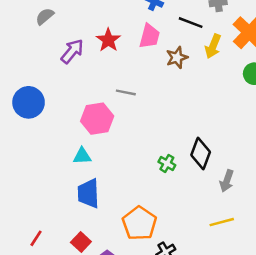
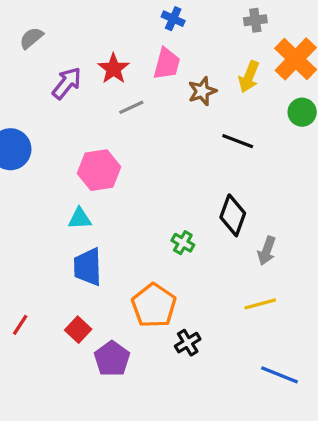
black line: (191, 23) -> (238, 141), moved
gray line: (126, 92) -> (131, 107), moved, turned -36
green cross: (167, 163) -> (183, 243), moved

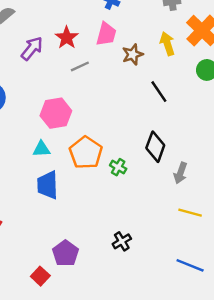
yellow arrow: (249, 77) -> (167, 44), turned 140
black line: (238, 141) -> (159, 92), turned 35
yellow line: (260, 304) -> (190, 213), moved, turned 30
orange pentagon: (154, 306) -> (86, 153), moved
red square: (78, 330) -> (40, 276), moved

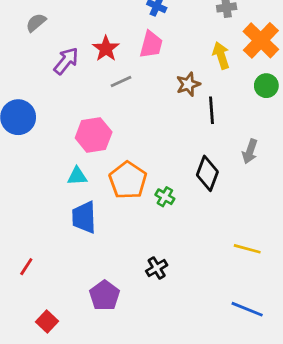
brown star: (133, 54) -> (188, 84), moved
black line: (159, 92) -> (211, 110), turned 30
gray arrow: (180, 173) -> (250, 151), moved
black cross: (122, 241) -> (157, 268), moved
red square: (40, 276) -> (47, 321), moved

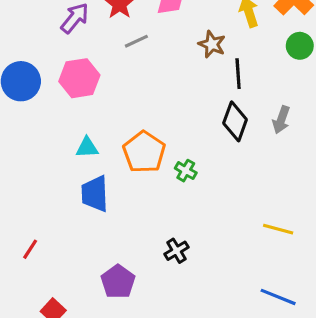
brown star: (188, 84) -> (212, 44), turned -30
pink hexagon: (94, 135) -> (79, 78), moved
black diamond: (207, 173) -> (235, 121), moved

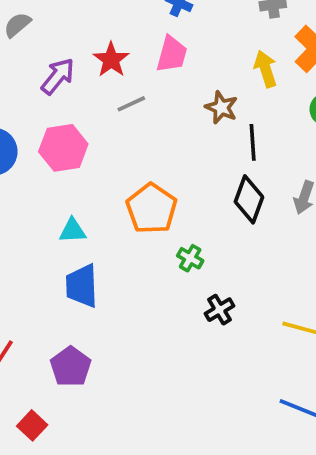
orange pentagon: (144, 152) -> (152, 209), moved
black cross: (176, 251) -> (220, 310), moved
purple pentagon: (118, 282) -> (71, 367), moved

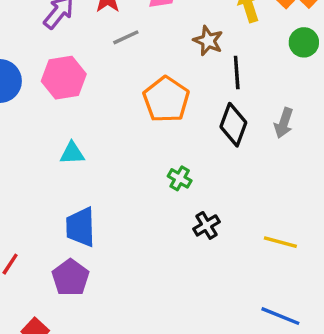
orange pentagon: (152, 209) -> (166, 99), moved
blue trapezoid: (82, 286) -> (81, 227), moved

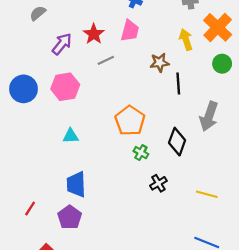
brown star: (208, 41) -> (160, 63), turned -30
orange pentagon: (166, 99) -> (130, 121), moved
gray arrow: (284, 123) -> (209, 116), size x1.5
black diamond: (233, 125) -> (177, 142), moved

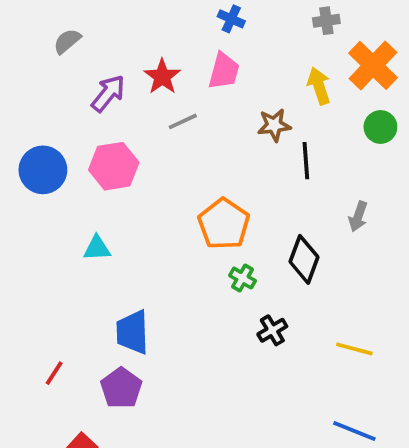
gray arrow: (209, 116) -> (358, 217), size x0.6
cyan triangle: (71, 136) -> (97, 248), moved

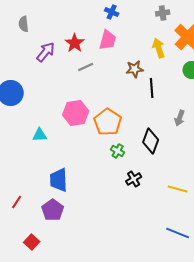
gray semicircle: (67, 41) -> (24, 24), turned -56
pink hexagon: (114, 166) -> (76, 113), moved

